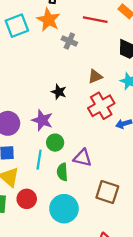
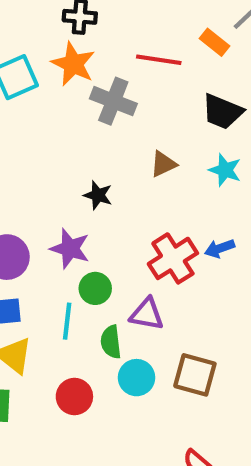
gray cross: (69, 41) -> (113, 101), size x1.5
red cross: (101, 106) -> (173, 258), moved
red circle: (27, 199) -> (74, 397), moved
cyan circle: (64, 209) -> (137, 378), moved, size x0.7

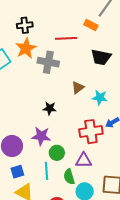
orange star: (73, 64) -> (26, 48), turned 30
cyan star: (225, 170) -> (100, 98), moved
red cross: (173, 258) -> (91, 132), turned 35

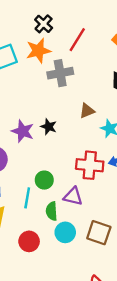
black cross: (25, 25) -> (44, 24), turned 35
red line: (66, 38) -> (77, 40), moved, turned -70
gray cross: (48, 62) -> (60, 73), turned -35
purple star: (41, 136) -> (23, 131), moved

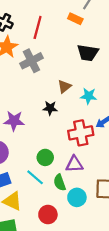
black star: (49, 127) -> (50, 108), moved
cyan line: (27, 198) -> (35, 177), turned -42

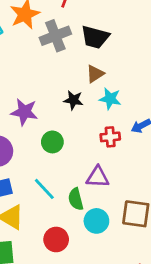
black trapezoid: (88, 53) -> (95, 37), moved
cyan star: (89, 96) -> (110, 99), moved
red cross: (81, 133) -> (110, 137), size x0.6
green circle: (45, 157) -> (52, 142), moved

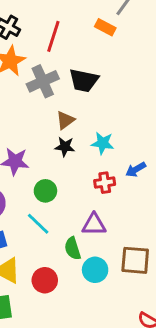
brown triangle: (95, 74) -> (65, 120), moved
cyan line: (44, 189) -> (38, 224), moved
red circle: (56, 239) -> (45, 280), moved

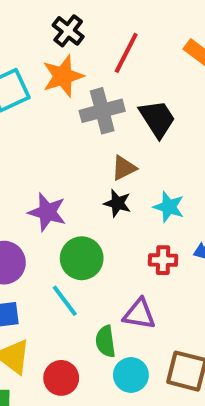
black trapezoid: (84, 81) -> (157, 119), turned -144
green circle: (45, 191) -> (82, 258), size x1.4

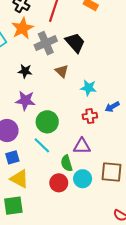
brown triangle: (124, 168) -> (62, 71), turned -40
black star: (117, 203) -> (25, 71), moved
red circle: (61, 378) -> (59, 183), moved

